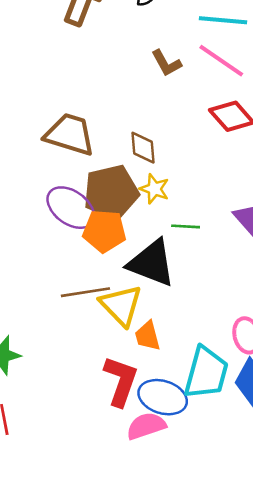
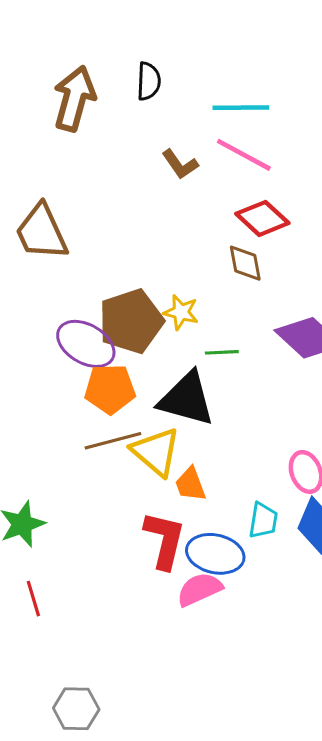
brown trapezoid: (70, 134) -> (41, 232), moved, turned -126
brown diamond: (143, 148) -> (245, 263), moved
orange pentagon: (104, 231) -> (110, 389), moved
cyan trapezoid: (206, 373) -> (263, 520), size x0.6

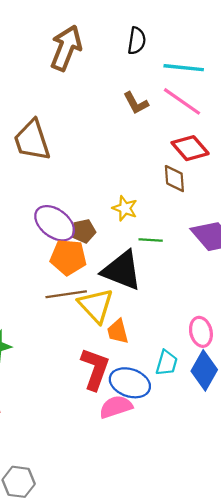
black semicircle: (149, 81) -> (137, 41), moved
brown pentagon: (131, 321) -> (83, 231), moved, size x0.5

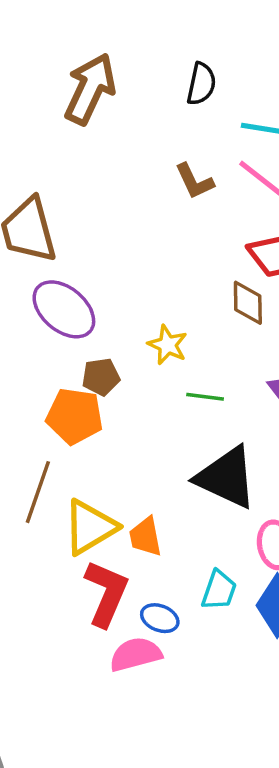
purple ellipse: (55, 223) -> (64, 309), moved
black triangle: (122, 270) -> (226, 477), moved
brown line: (66, 294) -> (38, 492), moved, turned -66
yellow triangle: (96, 306) -> (90, 527), moved, turned 39
blue ellipse: (130, 383) -> (160, 618), size x0.6

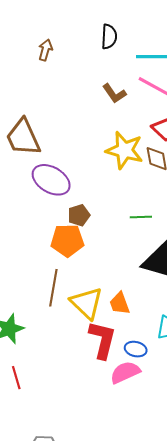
brown arrow: (90, 89) -> (45, 50), size x0.5
yellow star: (168, 345) -> (124, 150), moved, size x1.6
yellow triangle: (90, 527) -> (87, 303), turned -36

